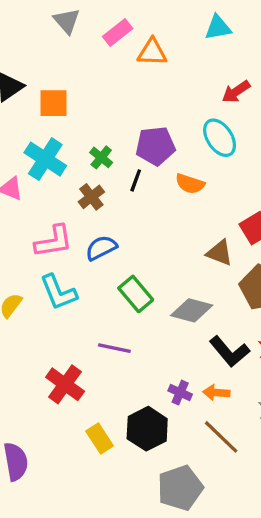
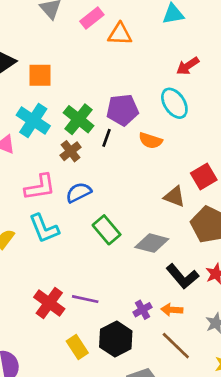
green cross: (101, 157) -> (79, 119), size x1.6
purple line: (114, 348) -> (85, 299), moved
purple cross: (180, 393) -> (142, 310), turned 36

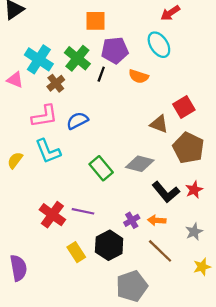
orange square: (40, 75) -> (95, 21), moved
brown cross: (71, 151) -> (56, 83), moved
green rectangle: (107, 230) -> (101, 168), moved

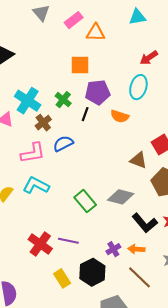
cyan ellipse: (159, 45) -> (138, 87), turned 50
green cross: (77, 58) -> (63, 100), size x0.7
blue semicircle: (77, 121) -> (63, 144), moved
cyan L-shape: (48, 151) -> (36, 185), turned 140

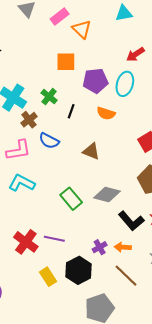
orange triangle: (96, 33) -> (82, 29), turned 42
purple pentagon: (98, 92) -> (95, 81), moved
blue semicircle: (63, 144) -> (49, 141), turned -126
brown triangle: (138, 160) -> (91, 151), moved

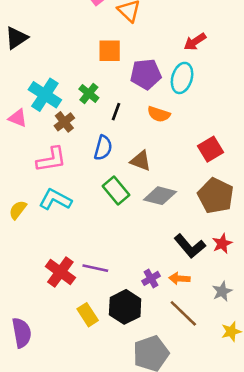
blue semicircle: (49, 141) -> (103, 148), moved, turned -102
gray diamond: (107, 195) -> (160, 196), moved
green rectangle: (71, 199) -> (116, 190), moved

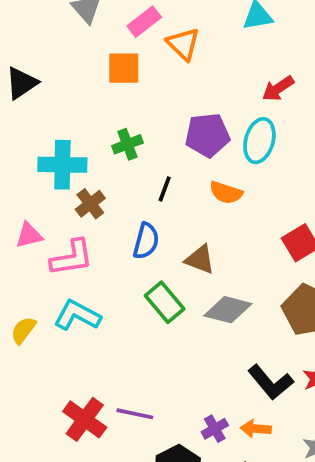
orange square: (110, 51) -> (124, 68), moved
green cross: (89, 93) -> (127, 144), moved, turned 30
cyan cross: (45, 95) -> (62, 165), turned -32
pink triangle: (18, 118) -> (29, 235), moved, turned -36

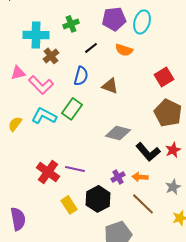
black line: (165, 189) -> (91, 48), turned 32
pink L-shape: (72, 258) -> (41, 85), turned 55
green rectangle: (165, 302) -> (72, 109), moved, turned 75
gray diamond: (228, 310) -> (118, 133), moved

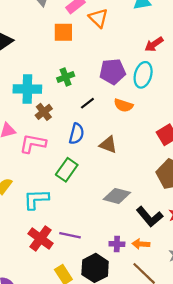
pink L-shape: (41, 85) -> (33, 144), turned 145
cyan L-shape: (44, 116) -> (36, 199), moved, turned -30
purple cross: (118, 177) -> (117, 244), turned 32

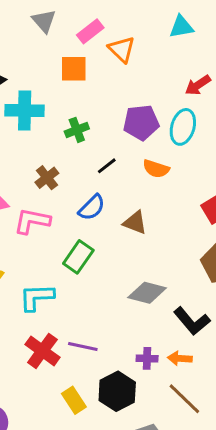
cyan cross: (27, 89) -> (25, 111), moved
blue semicircle: (77, 134) -> (92, 208), turned 30

